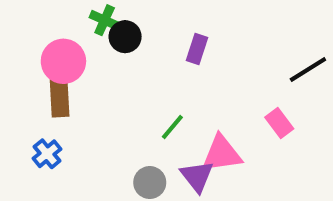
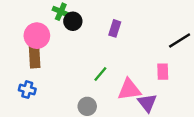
pink rectangle: (279, 123) -> (163, 72), turned 35
blue cross: (47, 154) -> (27, 90), turned -35
purple triangle: (197, 176) -> (147, 103), moved

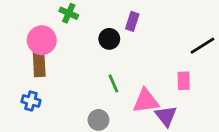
black circle: (73, 21) -> (109, 39), moved
purple rectangle: (115, 28) -> (132, 21), moved
green line: (100, 74) -> (113, 83), turned -63

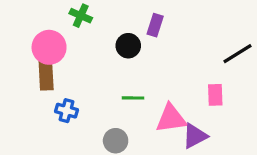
green line: (113, 83) -> (133, 98), turned -66
blue cross: (31, 101) -> (66, 111), moved
purple triangle: (166, 116) -> (195, 136), turned 40

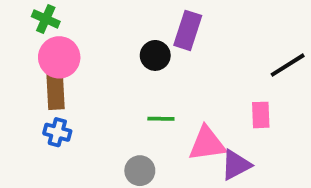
green cross: (81, 16) -> (46, 19), moved
purple rectangle: (155, 25) -> (188, 30), size x1.4
blue cross: (66, 111) -> (57, 132), moved

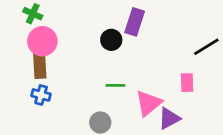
pink triangle: (207, 144) -> (148, 103), turned -32

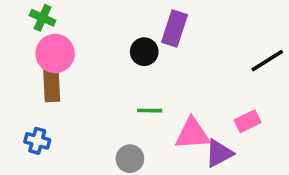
pink rectangle: (187, 83) -> (248, 121), moved, turned 66
blue cross: (41, 95) -> (37, 141), moved
pink triangle: (148, 103) -> (192, 134), turned 36

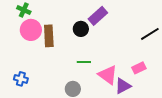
purple rectangle: (175, 29) -> (98, 16), turned 30
brown rectangle: (52, 82) -> (49, 36), moved
pink triangle: (192, 134) -> (108, 75), turned 40

